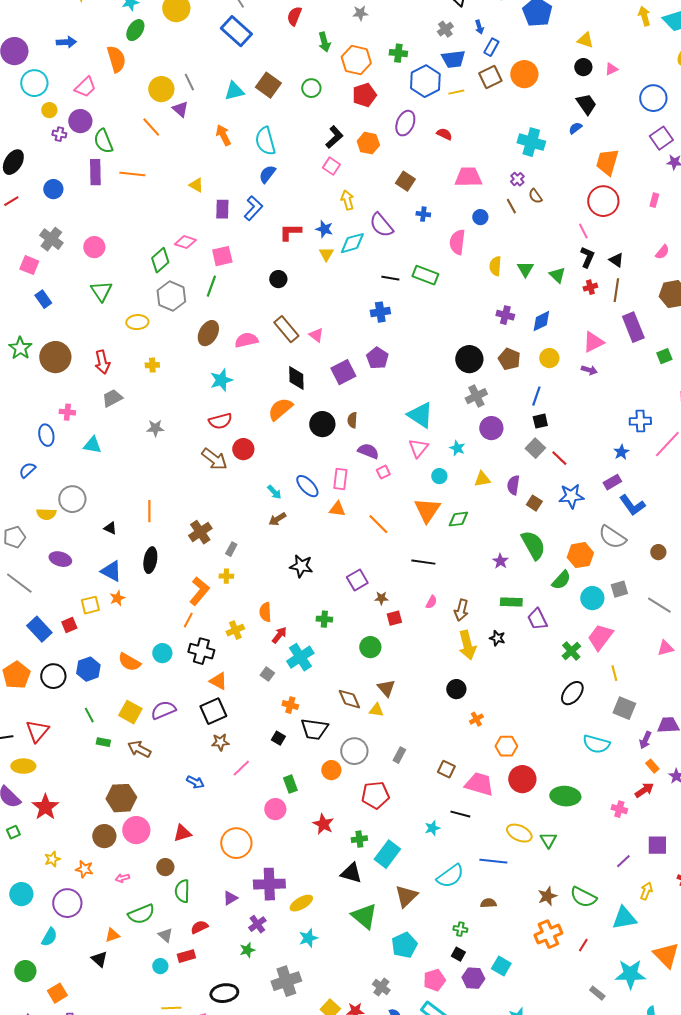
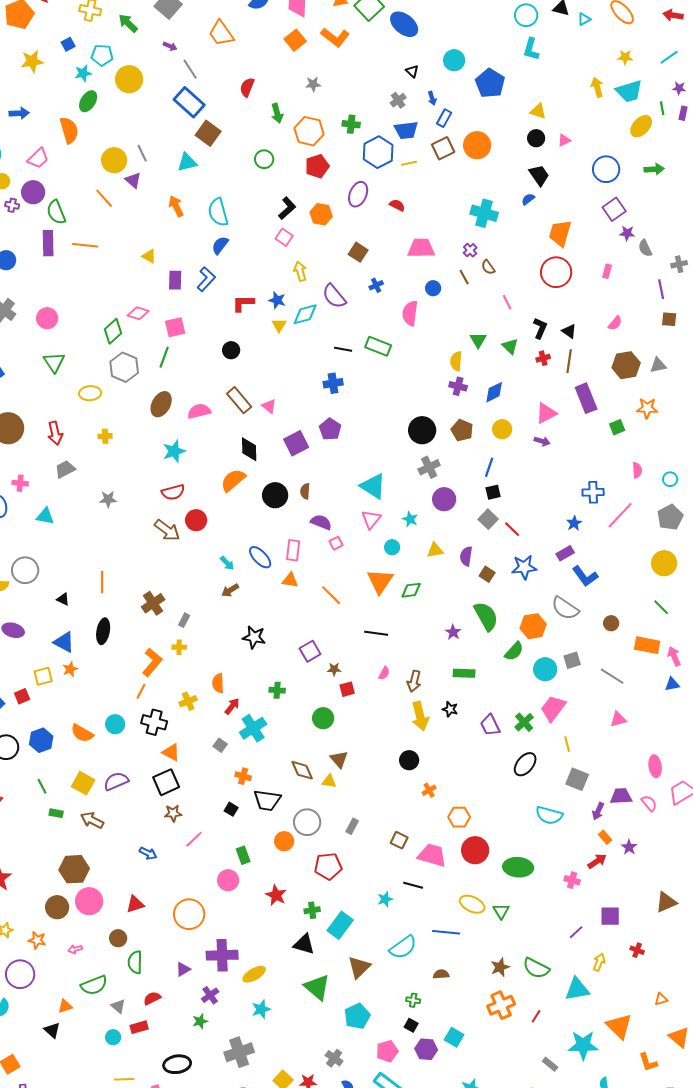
brown square: (268, 85) -> (208, 133), moved
blue cross: (423, 214) -> (376, 285), turned -32
pink line: (583, 231) -> (507, 302), moved
yellow semicircle: (495, 266) -> (456, 361), moved
purple trapezoid: (537, 619) -> (490, 725), moved

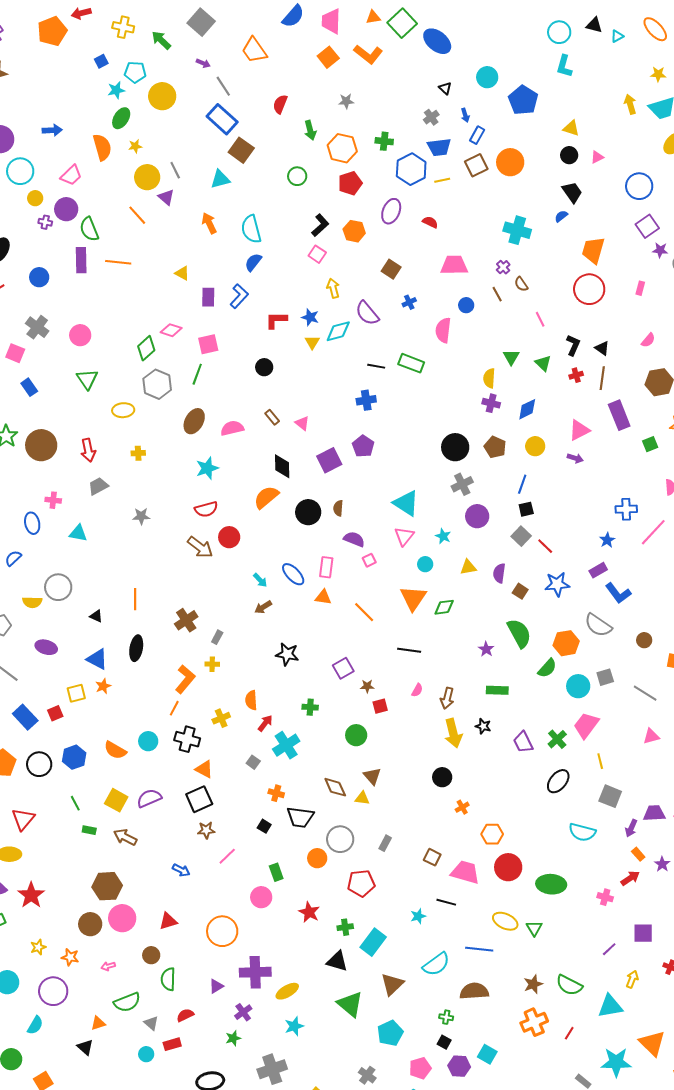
yellow star: (32, 61) -> (135, 146), moved, size x0.6
brown rectangle: (239, 400) -> (272, 417), size x0.6
brown semicircle: (441, 974) -> (474, 991), size x1.8

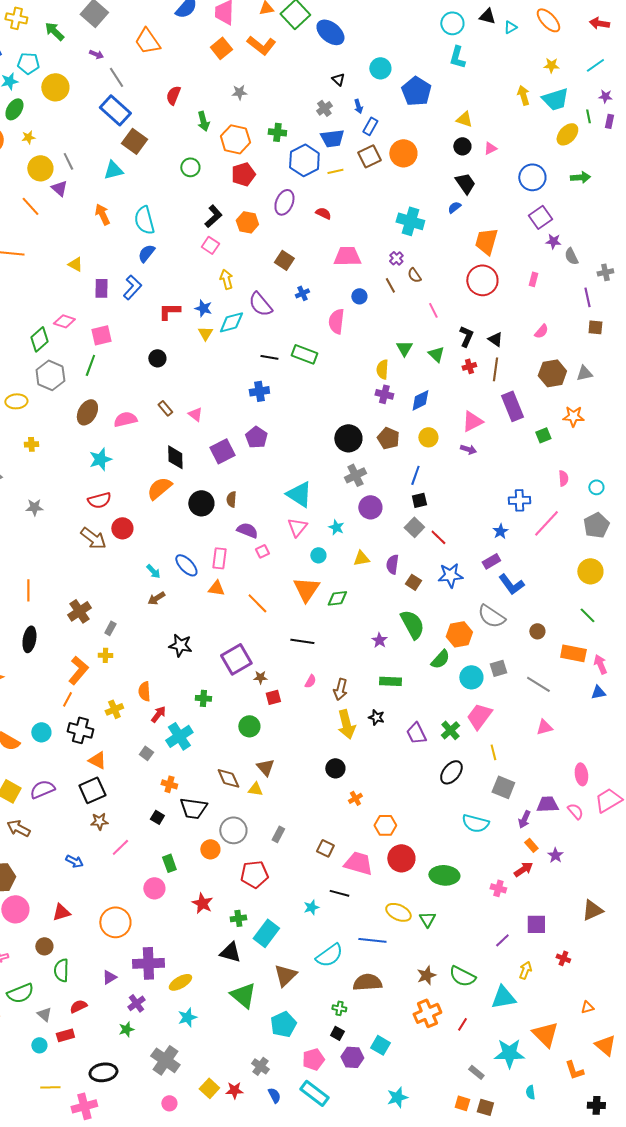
purple square: (343, 668) -> (236, 659), size x1.4
gray cross: (272, 1069) -> (165, 1060), turned -36

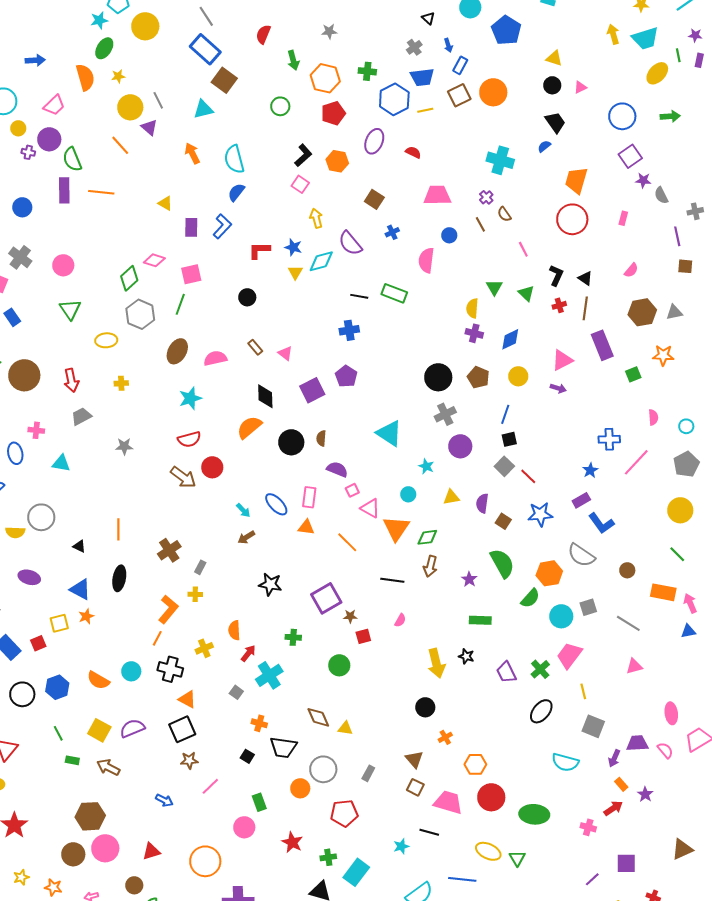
pink triangle: (297, 527) -> (370, 508), moved, turned -40
brown arrow: (340, 689) -> (430, 566), moved
brown triangle: (265, 767) -> (414, 759), moved

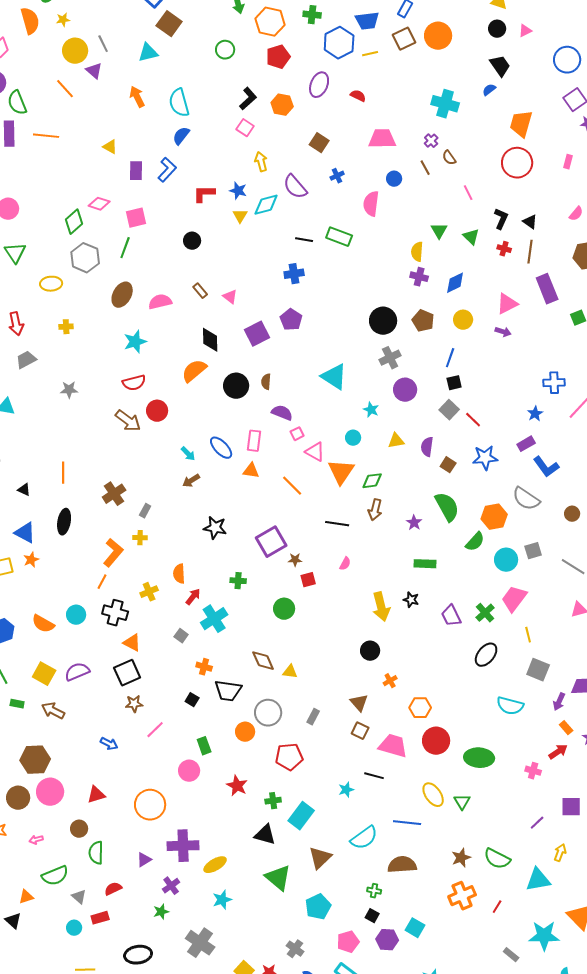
red cross: (559, 305) -> (504, 249), turned 32
yellow ellipse: (488, 851) -> (433, 795), turned 30

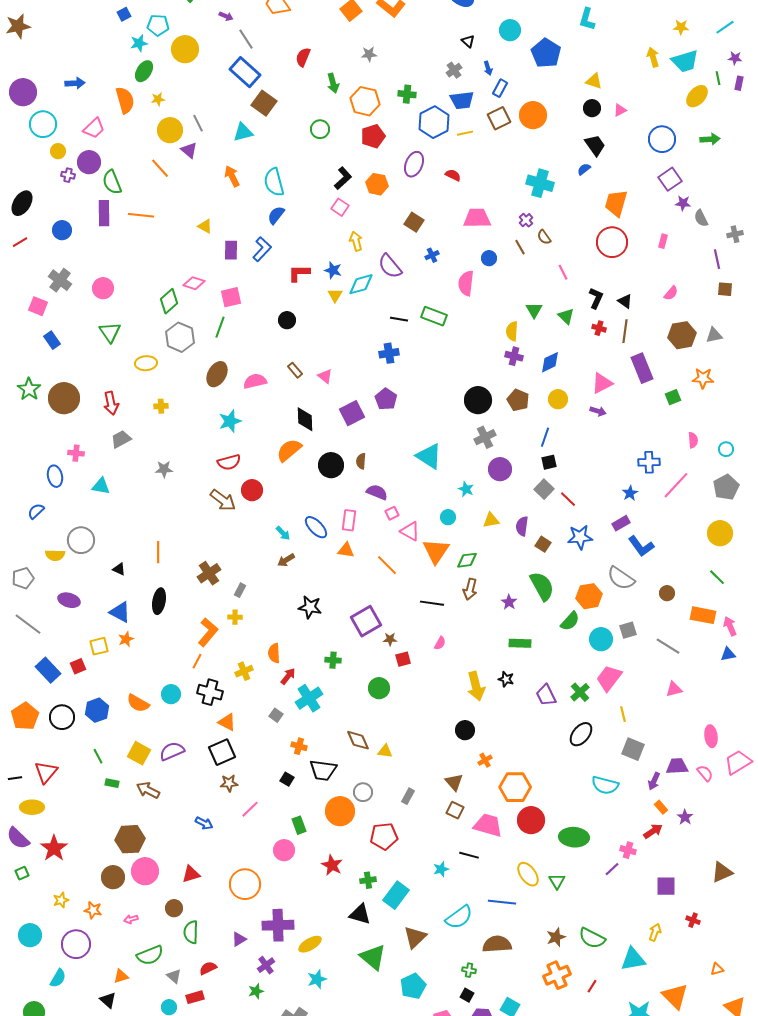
orange hexagon: (420, 708) -> (515, 787), size x1.4
gray circle: (268, 713) -> (363, 792), size x0.7
orange circle: (245, 732) -> (340, 811), size x1.5
purple line: (537, 823) -> (612, 869), moved

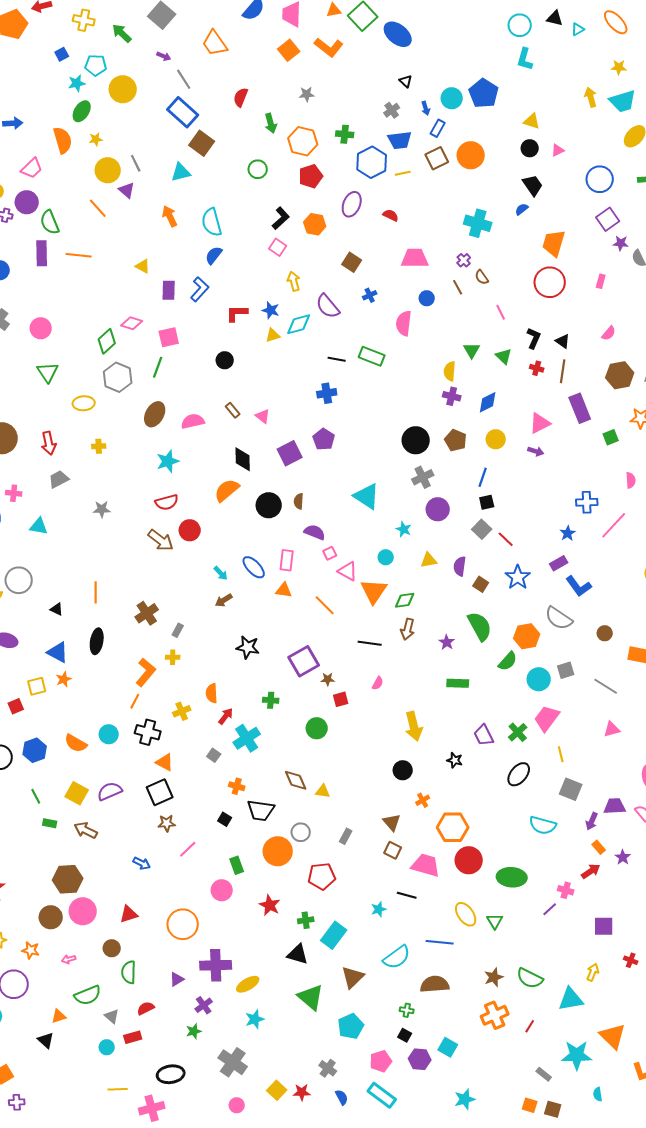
cyan circle: (510, 30) -> (452, 98), moved
yellow triangle: (335, 295) -> (273, 335), turned 42
blue star: (580, 537) -> (518, 577), turned -30
black star: (506, 679) -> (455, 760), moved

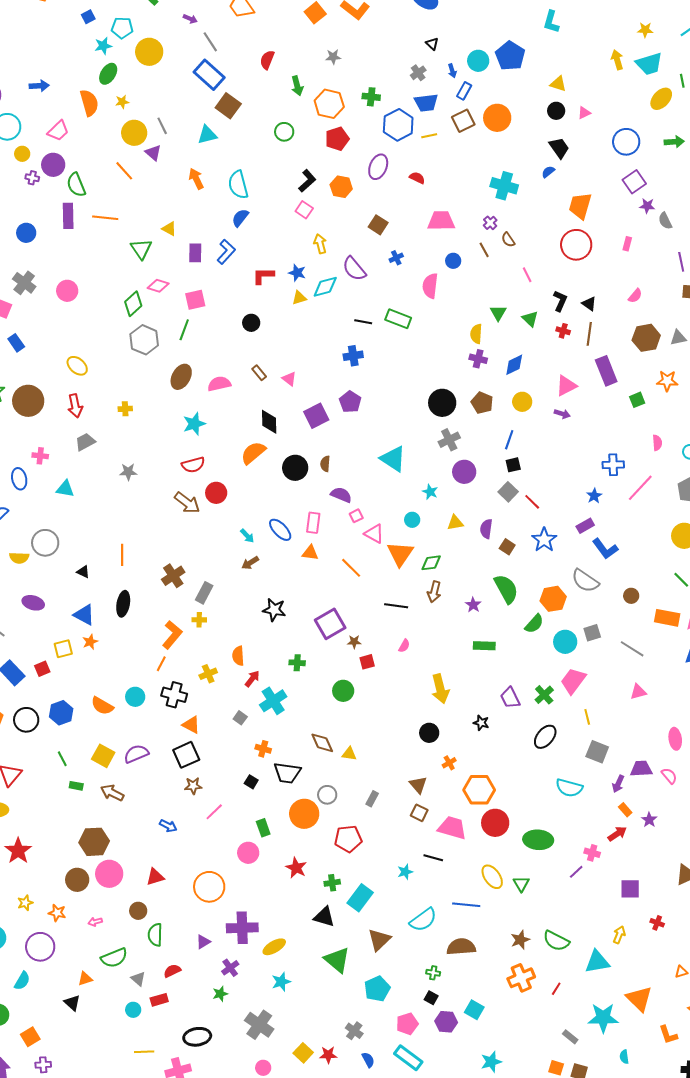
green triangle: (48, 372) -> (141, 249), moved
yellow ellipse: (84, 403) -> (77, 366), moved, turned 45
gray rectangle: (178, 630) -> (204, 593), size x1.5

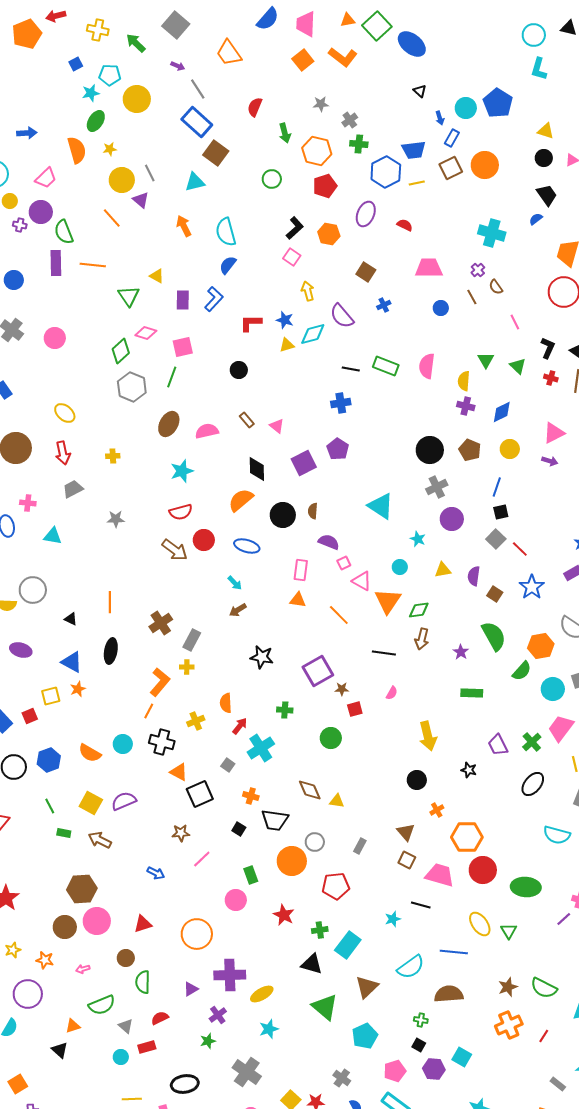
gray cross: (418, 73) -> (350, 120), moved
pink semicircle: (430, 286) -> (427, 366), moved
blue ellipse: (280, 530) -> (247, 546), moved, turned -30
black square: (186, 755) -> (200, 794), moved

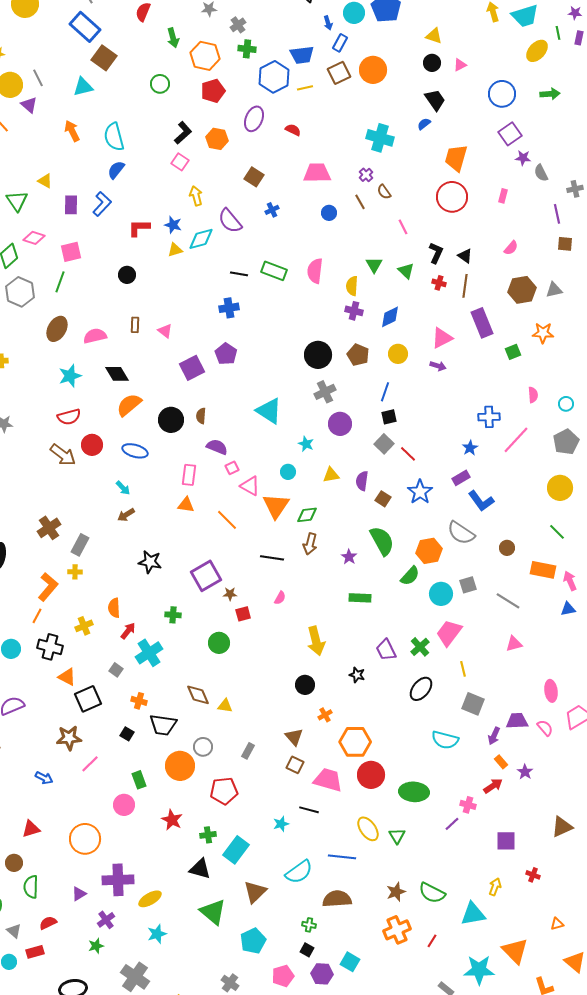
brown rectangle: (247, 420) -> (135, 325), turned 42
black diamond: (257, 469) -> (117, 374), moved, turned -30
brown star: (181, 833) -> (69, 738), size x1.4

